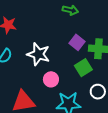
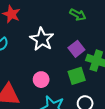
white star: (38, 54) -> (42, 39), moved

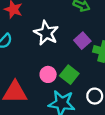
green square: (77, 76) -> (69, 75), moved, turned -30

